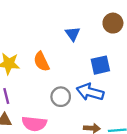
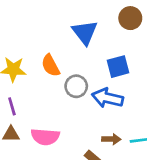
blue triangle: (73, 34) -> (85, 32), size x1.5
gray circle: (61, 97) -> (76, 86), moved

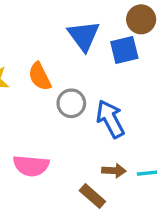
blue square: (118, 67) -> (124, 50), moved
blue arrow: (108, 98) -> (110, 119), turned 48

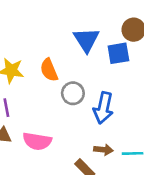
blue arrow: (110, 119) -> (103, 108), turned -144

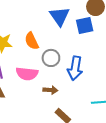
pink semicircle: (37, 141) -> (27, 74), moved
brown arrow: (103, 150) -> (50, 90), moved

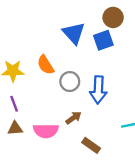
pink semicircle: (27, 74) -> (46, 131), moved
brown arrow: (50, 90) -> (74, 118), turned -32

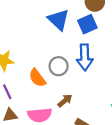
orange semicircle: (46, 65) -> (37, 78), moved
blue arrow: (98, 90) -> (85, 57), moved

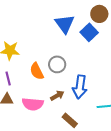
blue square: (87, 24) -> (89, 32), turned -30
blue arrow: (85, 57) -> (80, 87), moved

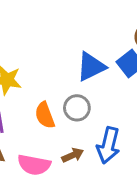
blue triangle: (65, 24) -> (91, 67), moved, turned 35

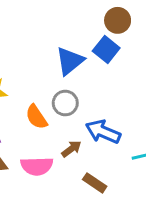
blue arrow: (108, 145) -> (103, 132), turned 112

